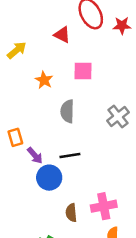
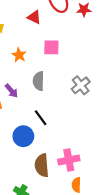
purple arrow: (35, 155) -> (11, 91), moved
black line: (70, 155) -> (41, 118), turned 63
brown semicircle: (71, 213) -> (42, 165), size x1.5

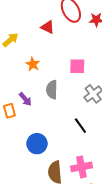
pink square: (51, 47) -> (77, 66), moved
black line: (41, 118) -> (80, 126), moved

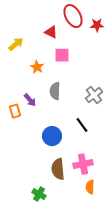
pink square: (77, 66) -> (62, 55), moved
blue circle: (37, 144) -> (52, 136), moved

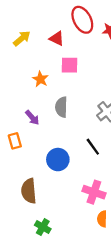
yellow arrow: (16, 44) -> (22, 38), moved
orange rectangle: (15, 111) -> (15, 141), moved
pink cross: (83, 164) -> (94, 192), turned 30
brown semicircle: (58, 169) -> (29, 191), moved

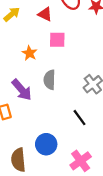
purple arrow: (32, 118) -> (22, 90), size x1.5
blue circle: (58, 160) -> (46, 144), moved
pink cross: (94, 192) -> (81, 161), turned 35

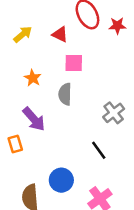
orange star: (29, 53) -> (33, 78), moved
gray semicircle: (49, 80) -> (65, 94), moved

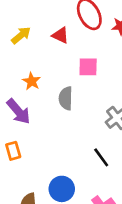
pink square: (74, 63) -> (88, 67), moved
purple arrow: (34, 119) -> (18, 111), moved

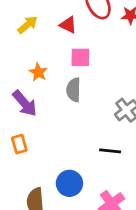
pink square: (88, 67) -> (80, 57), moved
black line: (101, 157) -> (110, 151), turned -48

